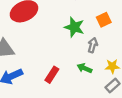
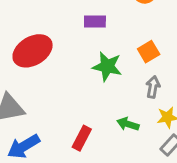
gray arrow: (93, 45) -> (153, 87), moved

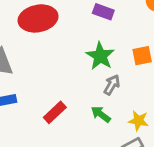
gray arrow: (153, 87) -> (112, 85), moved

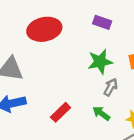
green star: (100, 56) -> (100, 62), turned 30

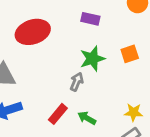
gray arrow: (111, 87) -> (77, 82), moved
green arrow: (101, 113) -> (87, 118), moved

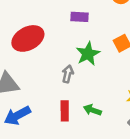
gray arrow: (77, 82) -> (68, 74), moved
red rectangle: (58, 114) -> (65, 111), turned -30

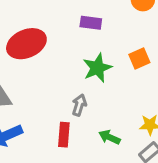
gray arrow: (68, 74) -> (79, 105), moved
green arrow: (92, 110) -> (109, 137), moved

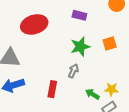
gray arrow: (79, 105) -> (73, 71), moved
green arrow: (109, 137) -> (92, 94), moved

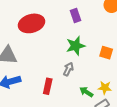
purple rectangle: (79, 15) -> (75, 16), turned 56
orange square: (110, 43) -> (106, 53), moved, turned 32

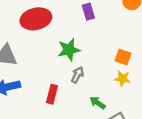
green star: (76, 46) -> (69, 50), moved
yellow star: (105, 88) -> (123, 79), moved

